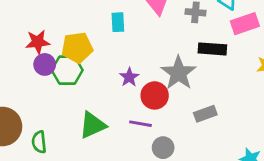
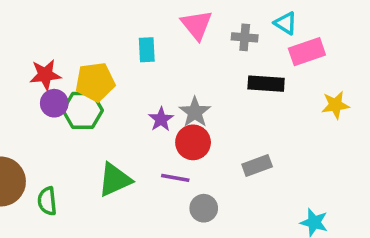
gray star: (179, 73) -> (195, 112), moved, size x0.7

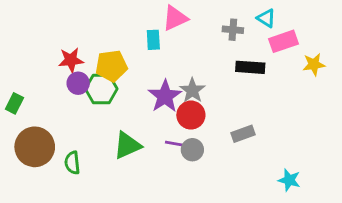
pink triangle: (197, 25) -> (175, 18), moved, turned 44
yellow star: (335, 105) -> (314, 64), moved
purple star: (161, 119) -> (165, 96), size x1.6
gray circle: (204, 208) -> (192, 150), moved

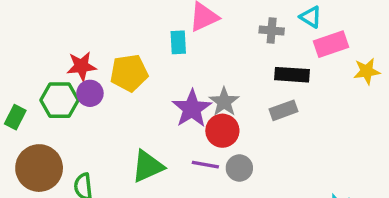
green hexagon: (101, 89) -> (59, 100), moved
gray rectangle: (243, 134) -> (283, 110), moved
gray circle: (192, 150) -> (239, 168), moved

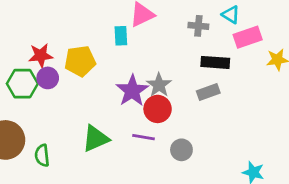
gray circle: (239, 168) -> (181, 150), moved

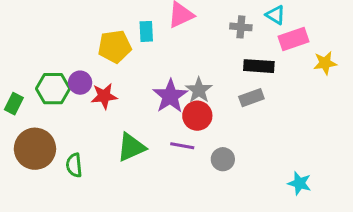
cyan rectangle: (121, 36) -> (146, 31), moved
red star: (41, 55) -> (104, 96), moved
yellow pentagon: (80, 61) -> (115, 47), moved

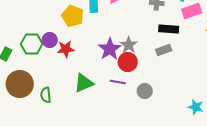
yellow pentagon: (115, 47) -> (73, 16), turned 30

